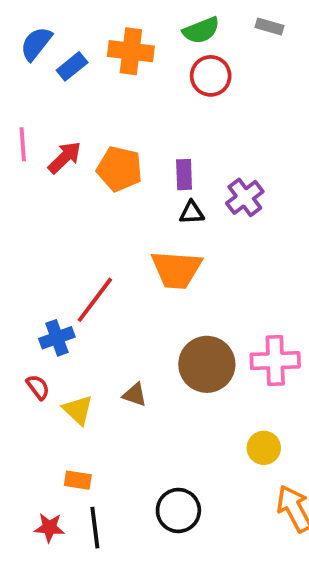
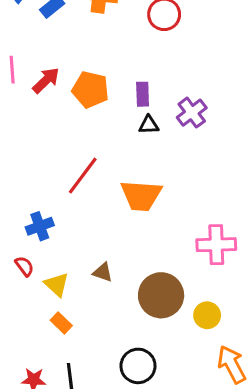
orange trapezoid: (176, 269) -> (141, 196), moved
red line: (95, 300) -> (83, 176), moved
brown circle: (207, 364) -> (161, 295), moved
orange rectangle: (78, 480) -> (61, 323), moved, turned 35

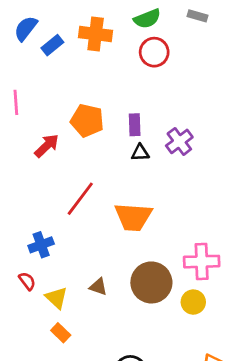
red arrow: (46, 80) -> (47, 146), moved
brown circle: (161, 295) -> (151, 282), moved
yellow circle: (207, 315) -> (193, 302), moved

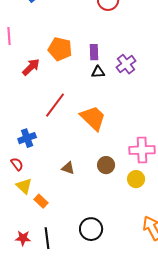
orange trapezoid: (133, 217) -> (93, 118), turned -140
brown circle: (151, 282) -> (106, 165), size x0.6
yellow triangle: (56, 298) -> (24, 186), moved

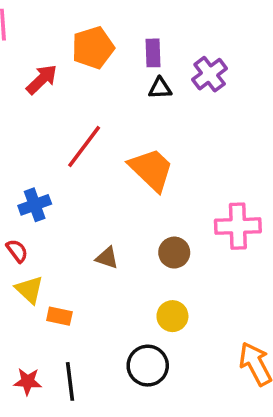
orange pentagon: (60, 49) -> (93, 48), turned -30
yellow circle: (136, 179) -> (172, 316), moved
orange rectangle: (41, 201) -> (59, 316), turned -32

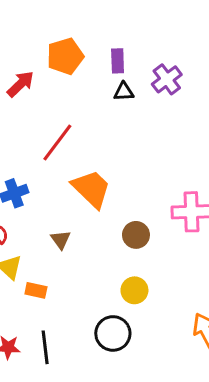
orange trapezoid: (151, 169) -> (91, 189), moved
brown triangle: (107, 258) -> (61, 240), moved, turned 35

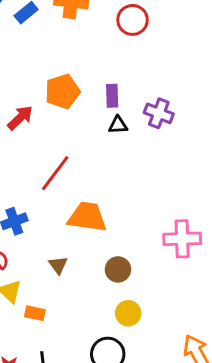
purple cross: (167, 79) -> (159, 113), turned -32
orange trapezoid: (91, 189) -> (87, 217), turned -36
brown circle: (136, 235) -> (118, 269), moved

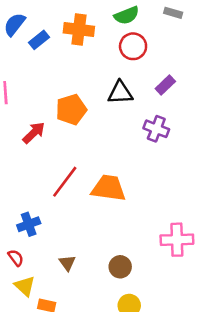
purple rectangle: (112, 96) -> (165, 85), moved, turned 48
black triangle: (118, 125) -> (120, 93), moved, size x1.5
orange trapezoid: (87, 217) -> (109, 188), moved

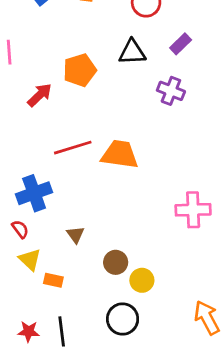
red line: (65, 182) -> (73, 148), turned 36
blue cross: (29, 224) -> (34, 193), size x1.4
brown circle: (120, 267) -> (116, 262), moved

